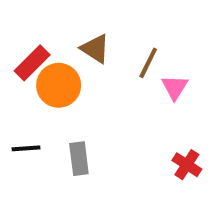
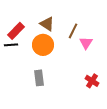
orange circle: (59, 85) -> (43, 45), moved
black line: (26, 148) -> (11, 45), moved

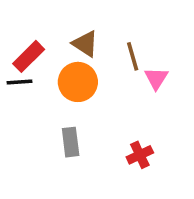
brown line: (73, 31) -> (133, 56), turned -42
red cross: (92, 81) -> (140, 155), moved, turned 32

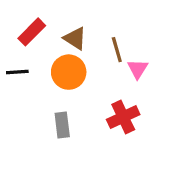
red rectangle: (29, 56) -> (32, 32), moved
red cross: (140, 155) -> (123, 117), moved, size x1.4

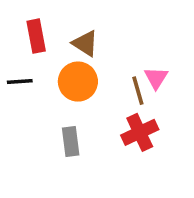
red rectangle: (32, 32) -> (36, 36), turned -56
brown line: (117, 50) -> (138, 91), moved

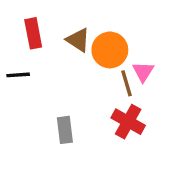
orange circle: (78, 82) -> (110, 50), moved
red cross: (140, 132) -> (128, 122), turned -36

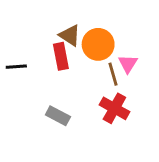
red rectangle: (33, 33) -> (61, 56), moved
gray rectangle: (65, 130) -> (58, 116), turned -55

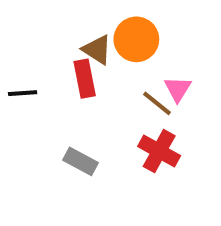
orange circle: (98, 44) -> (136, 39), moved
brown line: (113, 74) -> (157, 103), turned -35

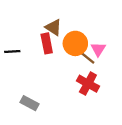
orange circle: (136, 39) -> (75, 43), moved
gray rectangle: (81, 161) -> (29, 103), moved

